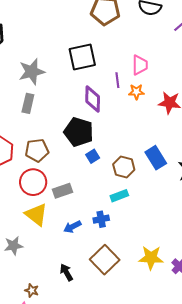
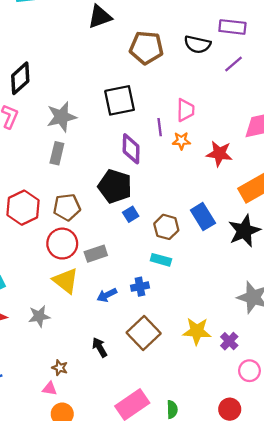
cyan rectangle: (119, 196) -> (161, 260), turned 36

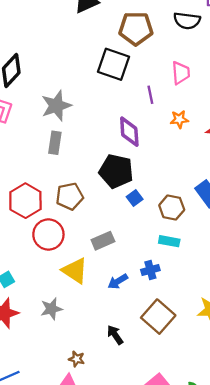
black square: (120, 100) -> (113, 64), moved, turned 36
pink trapezoid: (185, 110) -> (181, 73), moved
purple line: (160, 127) -> (150, 95), moved
red circle: (62, 244) -> (48, 234), moved

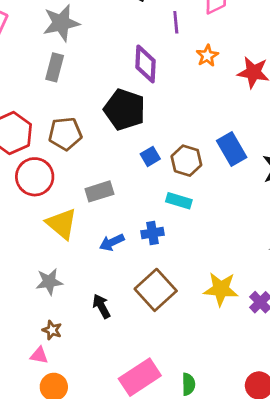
orange star: (179, 119) -> (207, 56), turned -30
blue square: (135, 198) -> (150, 156), moved
gray star: (51, 309) -> (49, 282), moved

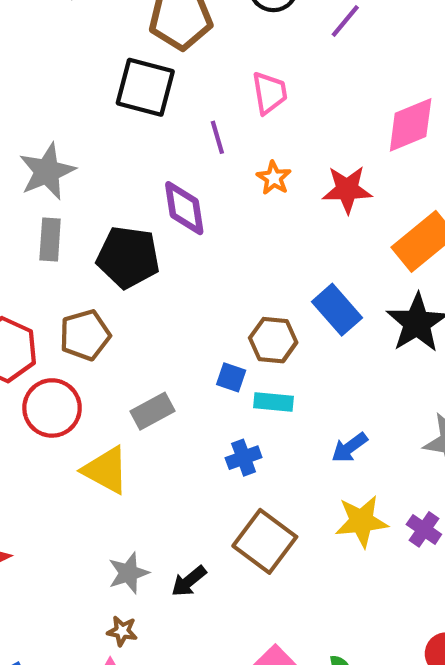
black pentagon: (125, 110) -> (128, 257), moved
blue square: (150, 156) -> (231, 377), moved, turned -30
blue arrow: (112, 242) -> (350, 448), moved
gray star: (49, 282) -> (128, 573), moved
black arrow: (101, 306) -> (189, 581), turned -90

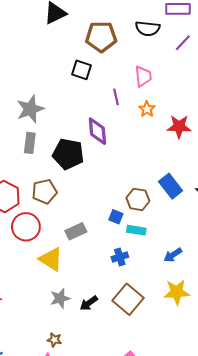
black square: (145, 87) -> (82, 70), size x0.7
orange star: (274, 178) -> (147, 109), moved
gray star: (128, 573) -> (60, 298), moved
black arrow: (189, 581) -> (89, 303), moved

